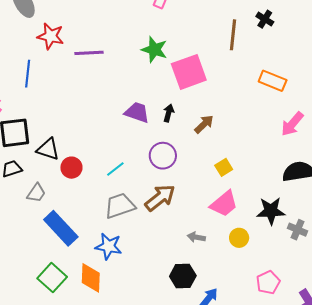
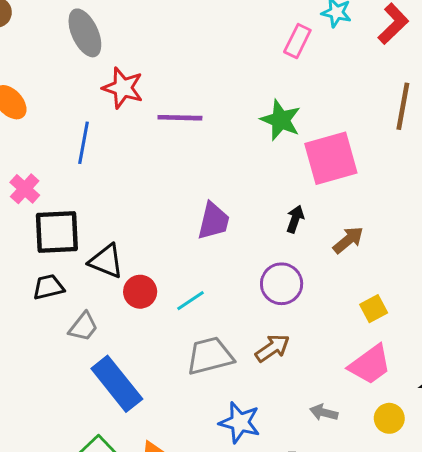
purple trapezoid: (137, 112) -> (213, 221), moved, turned 80
cyan line: (115, 169) -> (190, 301), moved
brown arrow: (160, 198) -> (272, 348), size x0.7
blue star: (109, 246) -> (240, 422), moved

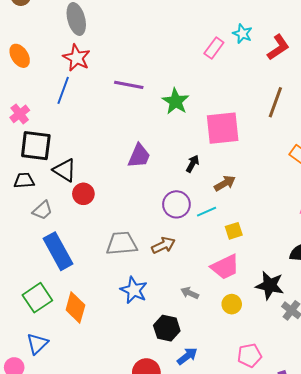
red star: (123, 88) -> (77, 58), moved
green star: (281, 120) -> (176, 101), moved
cyan line: (190, 301) -> (207, 212), moved

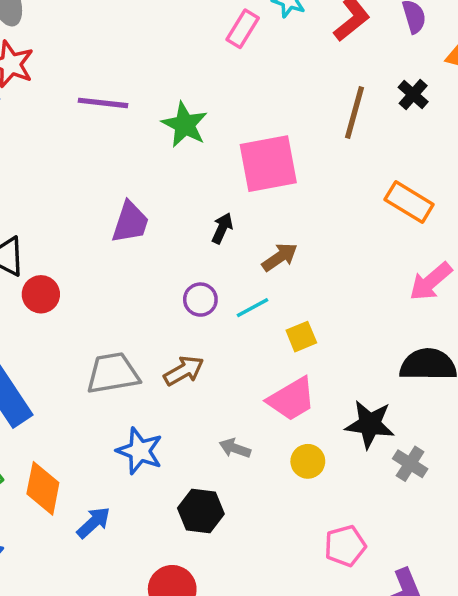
purple circle: (176, 204) -> (200, 300), size x0.7
blue arrow: (187, 356) -> (94, 522), moved

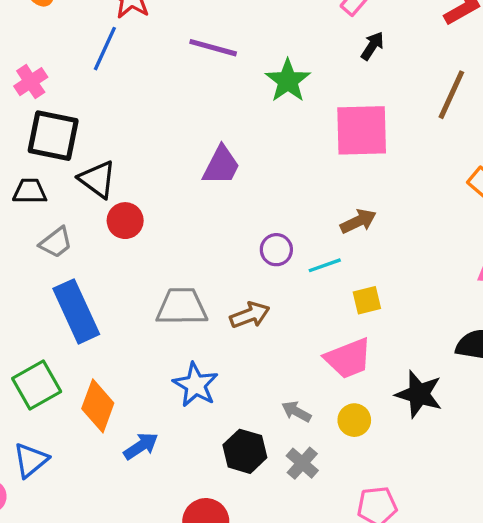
black arrow: (222, 228) -> (372, 46), moved
gray arrow: (235, 448) -> (296, 412), moved
gray cross: (410, 464) -> (302, 463), moved

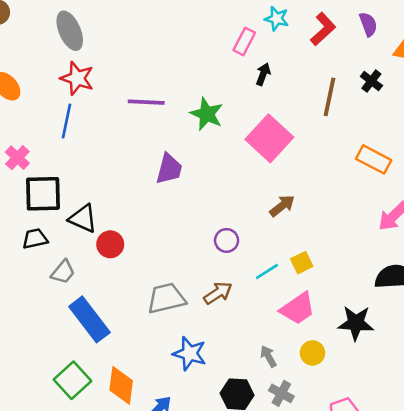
pink square: (362, 130) -> (269, 138), turned -33
purple trapezoid: (221, 165) -> (169, 169), moved
cyan line: (325, 265) -> (267, 272), moved
gray arrow: (296, 412) -> (268, 356), turned 45

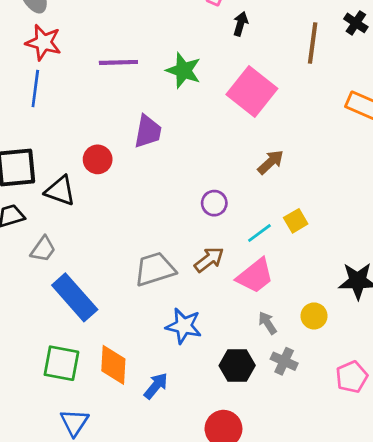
red circle: (110, 244) -> (98, 159), moved
pink trapezoid: (298, 308) -> (255, 276), moved
green square: (73, 380) -> (61, 363), turned -33

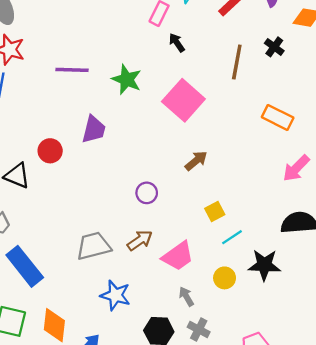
black arrow: (240, 24) -> (177, 43), turned -54
cyan line: (259, 233) -> (232, 237), moved
yellow circle: (314, 316) -> (225, 278), moved

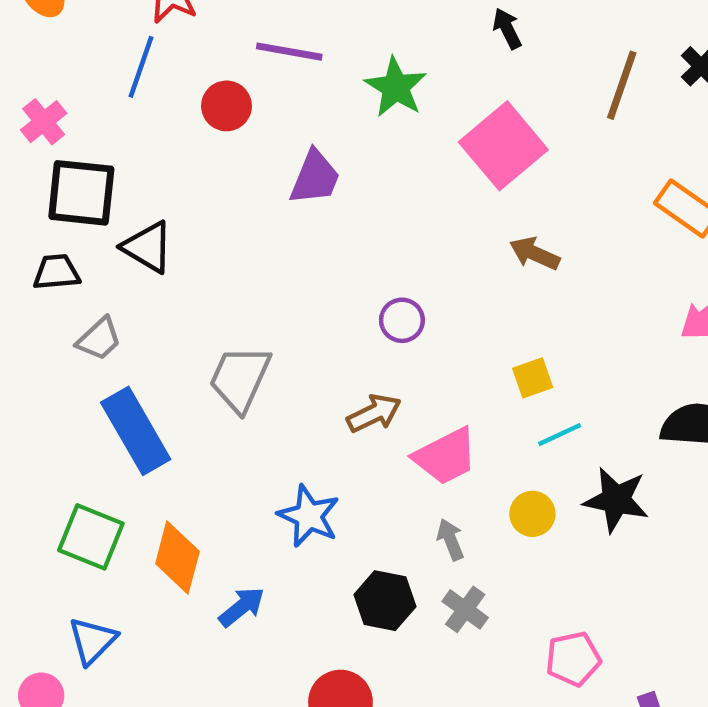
red circle: (50, 151) -> (226, 106), moved
brown arrow: (196, 161) -> (535, 253), moved, turned -125
gray trapezoid: (94, 246) -> (240, 379), moved, turned -60

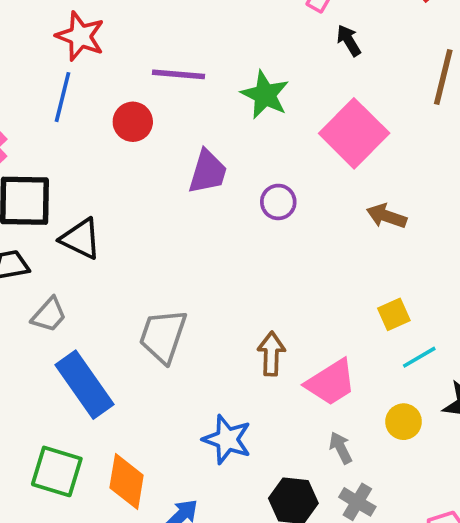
purple circle: (402, 320) -> (278, 202), moved
brown arrow: (374, 413) -> (271, 354), turned -57

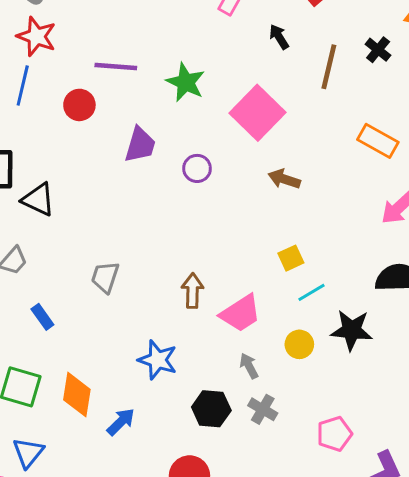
black arrow: (349, 40) -> (279, 37), moved
gray trapezoid: (163, 336) -> (105, 277), size x0.7
blue rectangle: (84, 385) -> (42, 317), size x0.5

